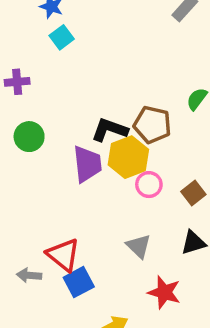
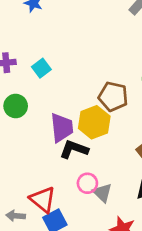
cyan square: (62, 37) -> (41, 68), moved
black L-shape: (110, 130) -> (74, 149), moved
pink circle: (149, 185) -> (87, 183), moved

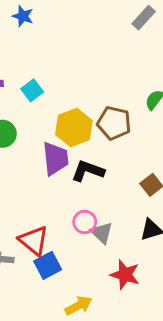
yellow hexagon: (94, 122) -> (74, 128), moved
black L-shape: (74, 149) -> (88, 171), moved

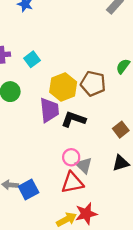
red triangle: (34, 241) -> (72, 183), moved, turned -50
blue square: (48, 265) -> (29, 190), moved
red star: (125, 275) -> (86, 214), moved, turned -30

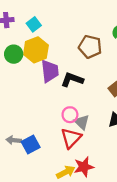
yellow hexagon: (63, 87) -> (36, 50), moved
red triangle: (72, 183) -> (71, 138), turned -35

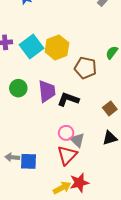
cyan square: (34, 24) -> (32, 46), size x1.6
yellow hexagon: (36, 50) -> (57, 47), moved
green circle: (14, 54) -> (18, 88), moved
blue square: (31, 144) -> (28, 161), turned 30

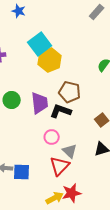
cyan square: (32, 46) -> (40, 44), moved
brown pentagon: (85, 68) -> (70, 92), moved
pink circle: (66, 133) -> (52, 137), moved

